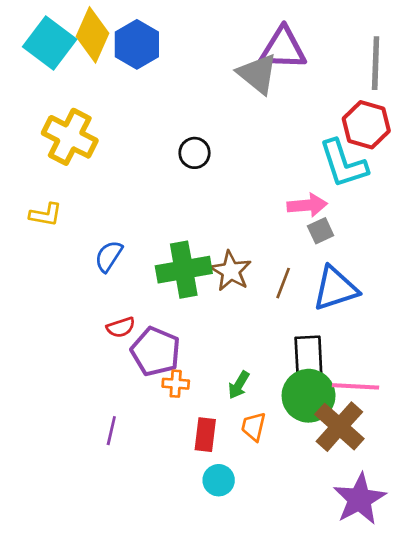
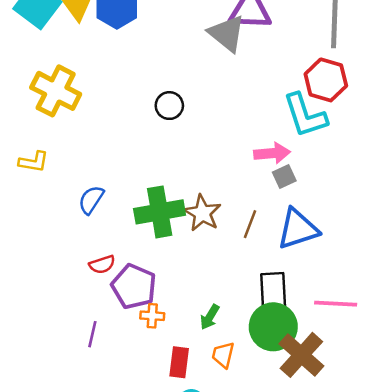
pink line: (355, 386) -> (336, 304), moved
purple line: (111, 431) -> (92, 334), moved

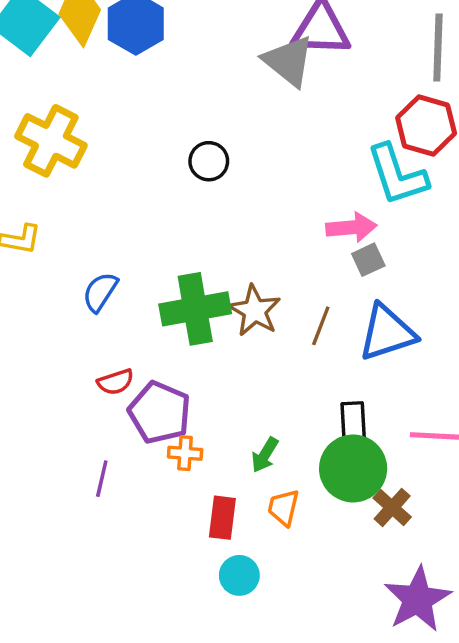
black rectangle: (273, 293) -> (353, 421), size x0.7
brown cross: (301, 355) -> (392, 507), size x0.6

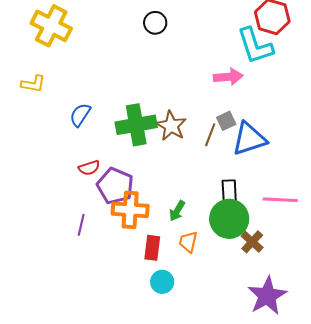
black circle: (209, 161) -> (155, 23), moved
gray square: (368, 260) -> (226, 121), moved
orange cross: (185, 453) -> (130, 210), size x1.8

